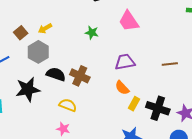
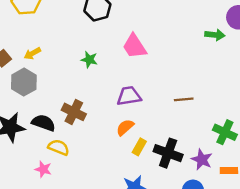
black semicircle: (56, 74) -> (44, 123), moved
orange semicircle: (122, 88) -> (125, 127), turned 91
pink star: (63, 129) -> (43, 169), moved

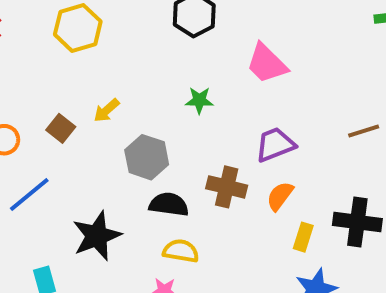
gray hexagon: (24, 82) -> (147, 157), moved
brown cross: (74, 112) -> (227, 187), moved
black semicircle: (44, 123) -> (169, 204), moved
yellow rectangle: (139, 147) -> (303, 237), moved

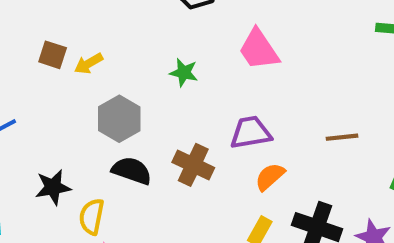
brown square: (61, 128) -> (53, 55), moved, turned -32
orange semicircle: (280, 196) -> (270, 177), moved
black star: (97, 236) -> (53, 187), size x0.7
yellow semicircle: (181, 251) -> (92, 217), moved, turned -100

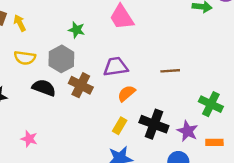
yellow arrow: (89, 64) -> (20, 23), turned 91
gray hexagon: (119, 119) -> (61, 59), moved
yellow semicircle: (92, 217) -> (25, 58), moved, turned -95

